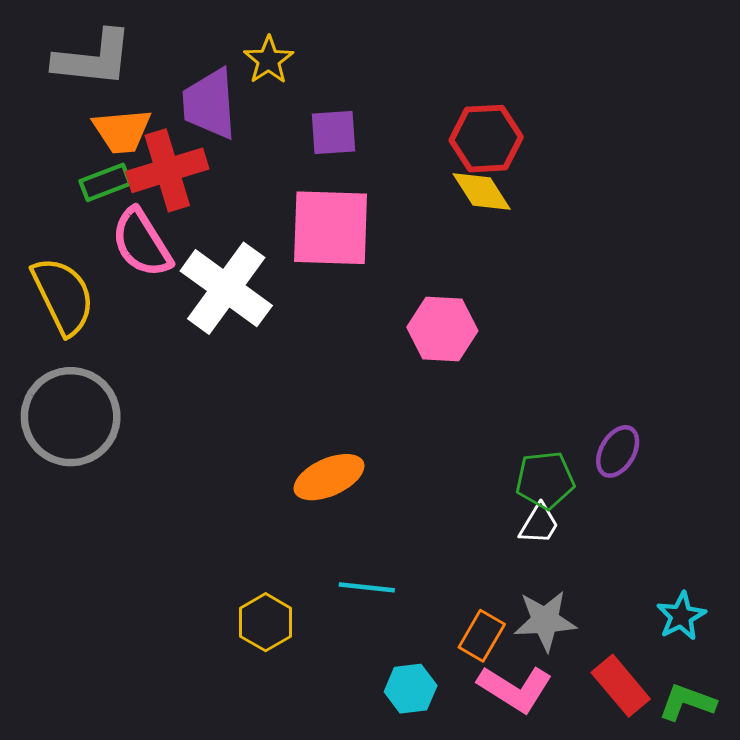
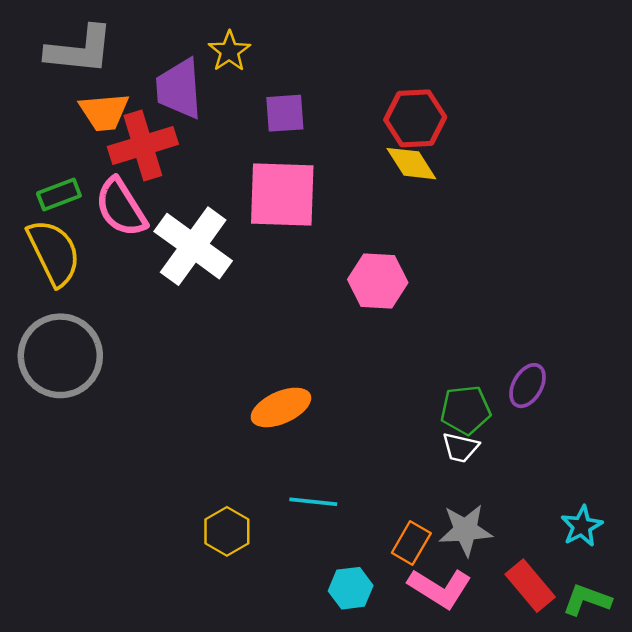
green rectangle: (105, 182) -> (59, 195), moved
white trapezoid: (539, 524) -> (460, 447), turned 72

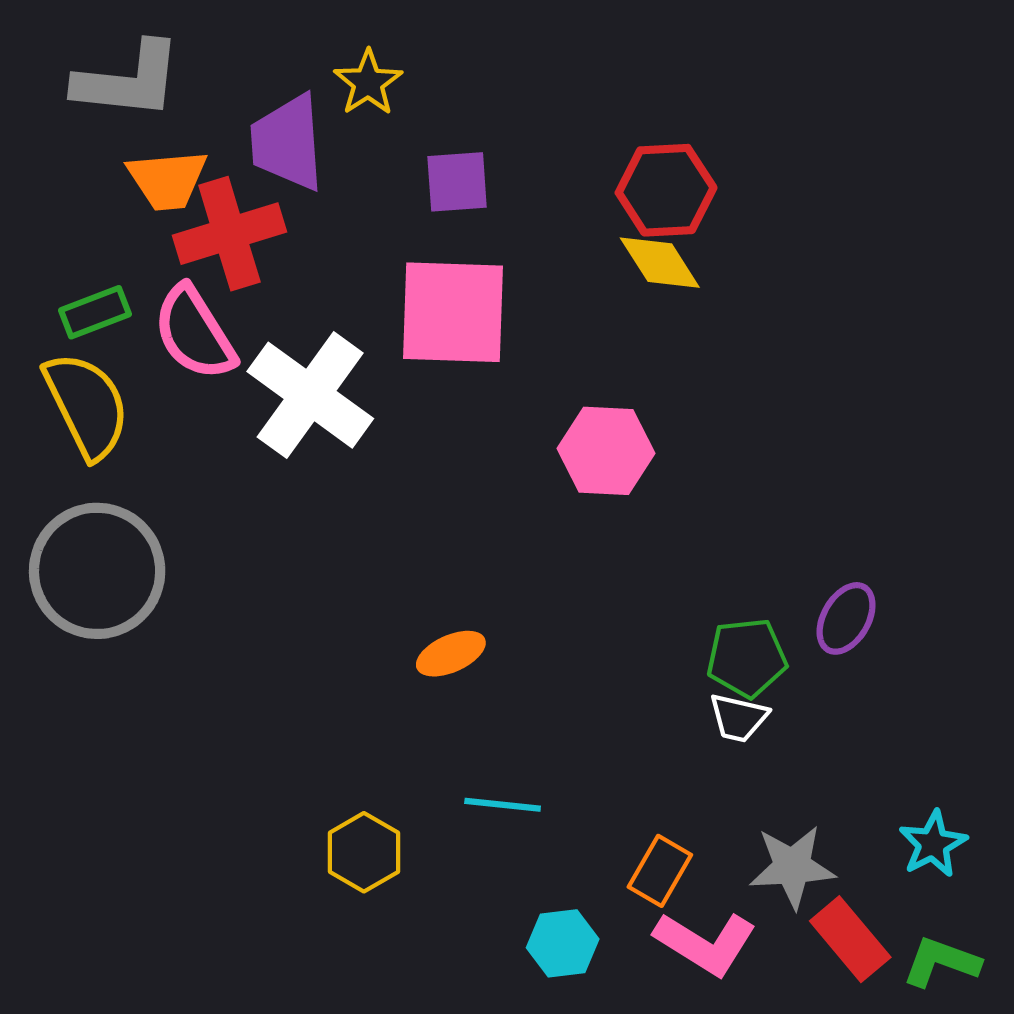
orange ellipse: (281, 407) -> (451, 654), size x0.7
gray star: (466, 530) -> (792, 867), moved

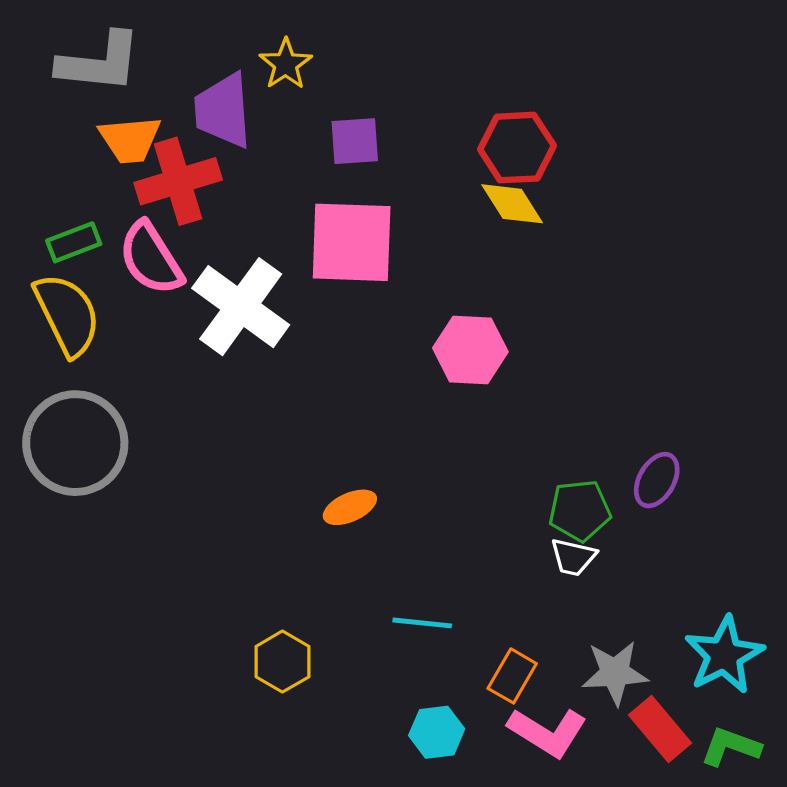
cyan line: (503, 805) -> (422, 623), moved
cyan star: (933, 844) -> (724, 655), size x1.5

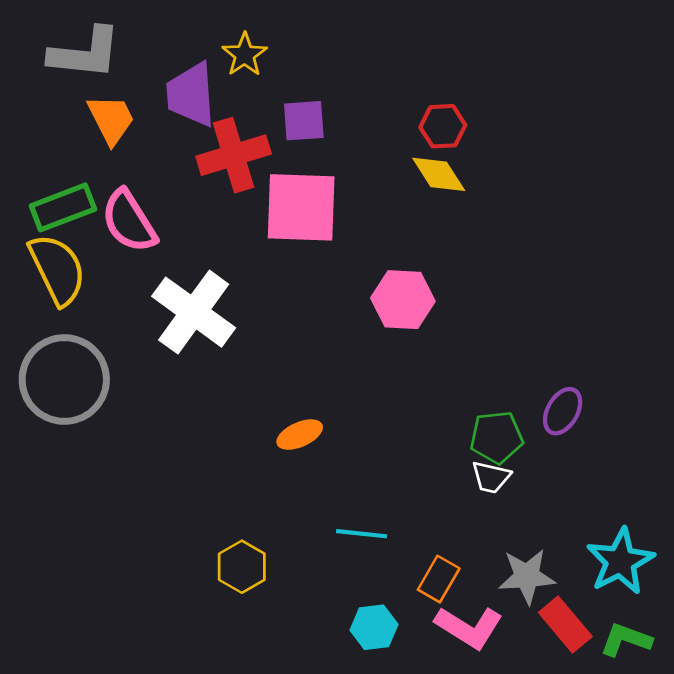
orange trapezoid: (130, 140) -> (111, 119), turned -112
red hexagon: (517, 148) -> (443, 126), size x0.7
red cross: (178, 181) -> (234, 155), moved
green rectangle: (74, 242) -> (63, 207), size x1.4
white cross: (241, 307) -> (194, 312), moved

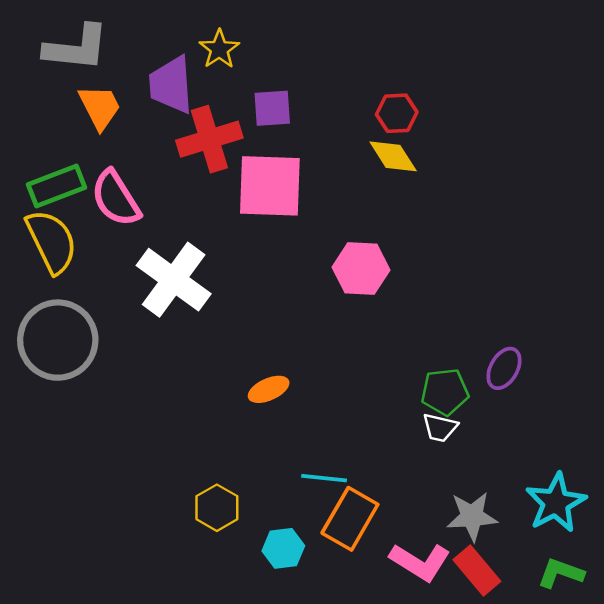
orange rectangle: (439, 579) -> (350, 519), moved, size x1.5
red rectangle: (565, 625) -> (477, 571), moved
cyan hexagon: (374, 627) -> (283, 548), moved

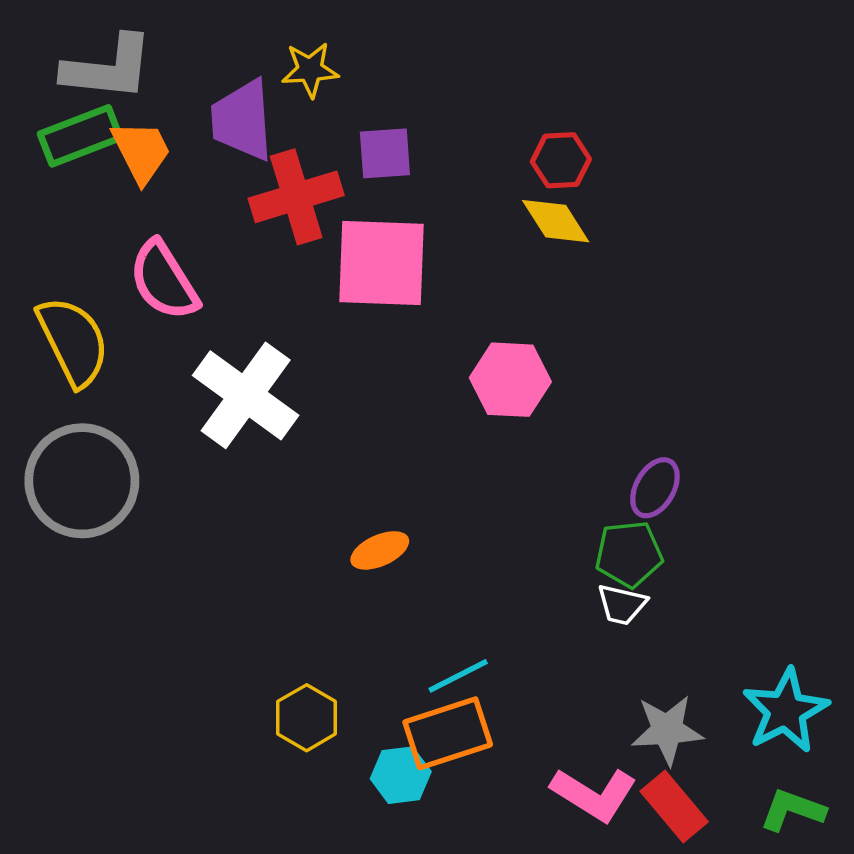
yellow star: (219, 49) -> (310, 70), turned 30
green rectangle: (57, 186) -> (80, 136), moved
purple ellipse: (504, 368) -> (655, 488), moved
cyan line: (324, 478) -> (458, 676), turned -33
orange rectangle: (350, 519) -> (448, 733), moved, turned 42

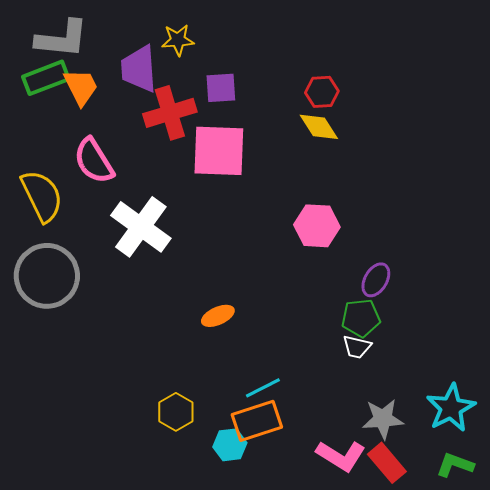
pink hexagon: (510, 380) -> (317, 226), moved

